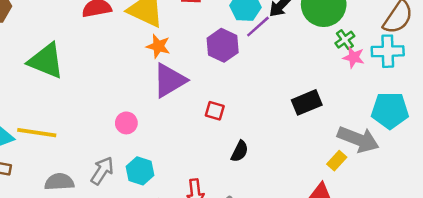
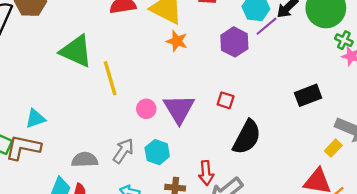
green cross: (345, 40) -> (344, 40), turned -30
purple triangle: (169, 80) -> (179, 109), moved, turned -32
yellow line: (37, 133) -> (110, 78), moved, turned 64
black semicircle: (240, 151) -> (247, 137), size x1.8

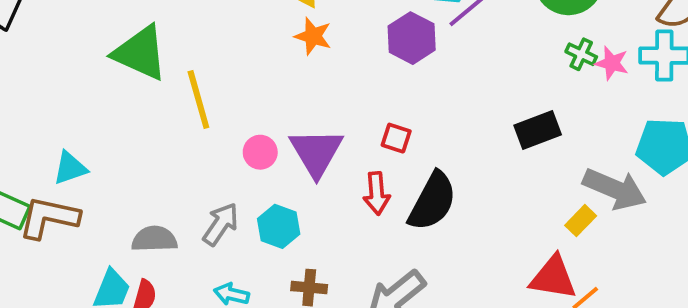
green cross: (344, 40) -> (581, 54), moved
red arrow: (206, 173) -> (377, 193), moved

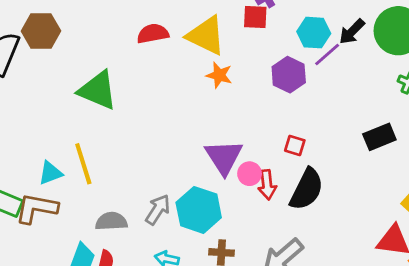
yellow line: (198, 100) -> (83, 164), moved
red square: (396, 138) -> (295, 146), moved
pink circle: (260, 152) -> (250, 174), moved
cyan hexagon: (279, 226) -> (199, 210), size x1.5

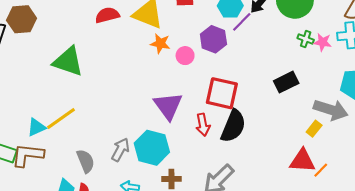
red square: (295, 146) -> (222, 93), size x2.0
yellow line: (83, 164) -> (61, 118), turned 76
pink circle: (250, 174) -> (185, 56), moved
gray semicircle: (111, 221) -> (86, 161), turned 75

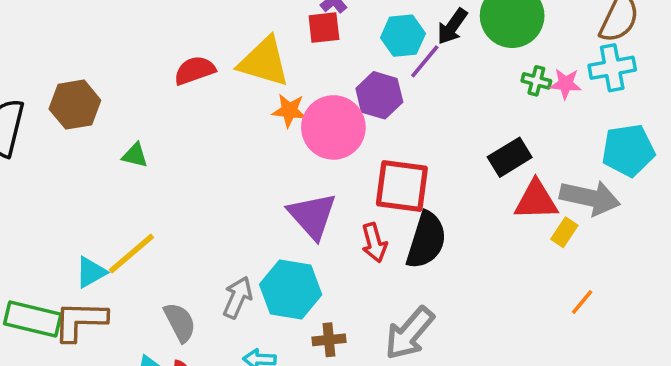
brown hexagon: (22, 19) -> (75, 105), moved
pink circle: (185, 56) -> (333, 127), size x2.0
green triangle: (68, 61) -> (135, 155), size x0.5
red triangle: (302, 161) -> (536, 200), moved

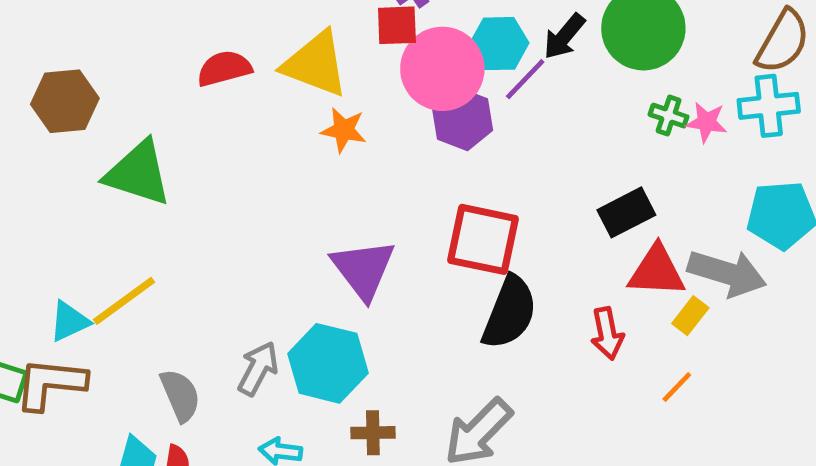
pink circle: (333, 127) -> (442, 69), moved
green triangle: (135, 155) -> (138, 173), size x2.0
red arrow: (374, 243) -> (607, 333), moved
orange line: (582, 302) -> (677, 387), moved

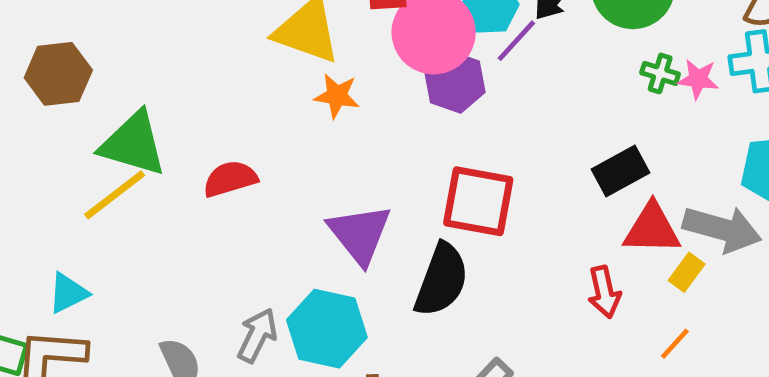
red semicircle: (224, 68) -> (230, 179), moved
yellow line: (124, 301) -> (115, 195), moved
black semicircle: (509, 312) -> (441, 280), moved

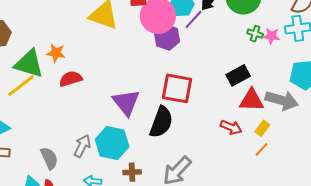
orange star: (337, 96) -> (56, 53), moved
yellow rectangle: (687, 272) -> (262, 128), moved
red arrow: (604, 292) -> (231, 127), turned -55

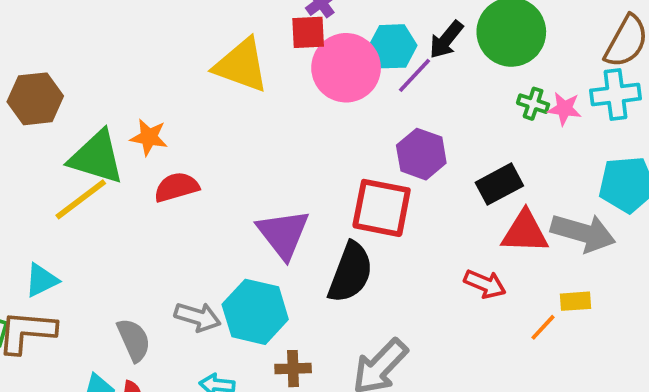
purple hexagon: (167, 37) -> (421, 154), moved
yellow rectangle: (262, 128) -> (576, 301), moved, turned 49
gray arrow: (82, 146) -> (198, 317), turned 80

